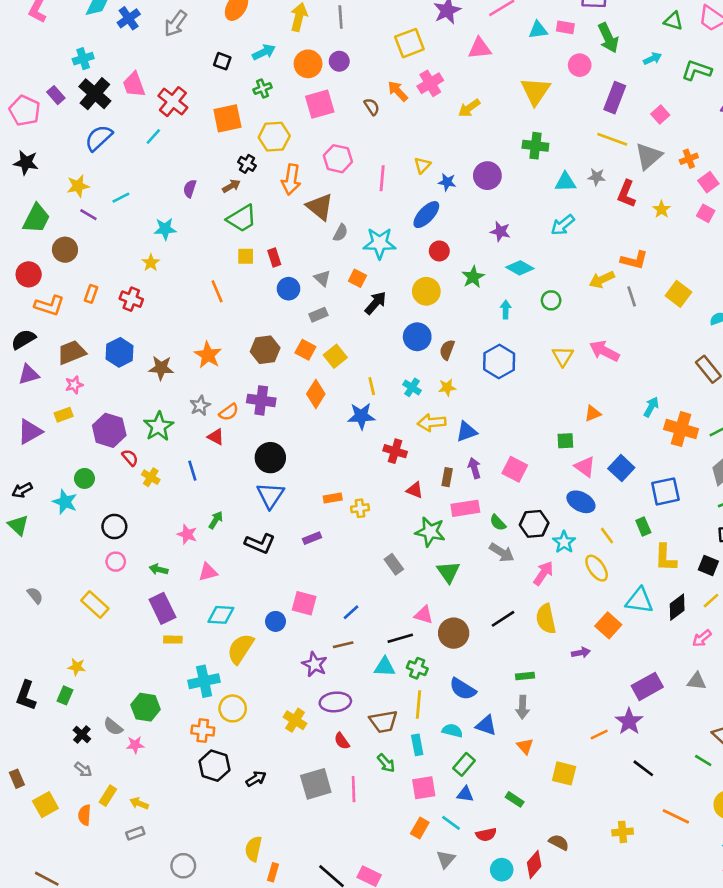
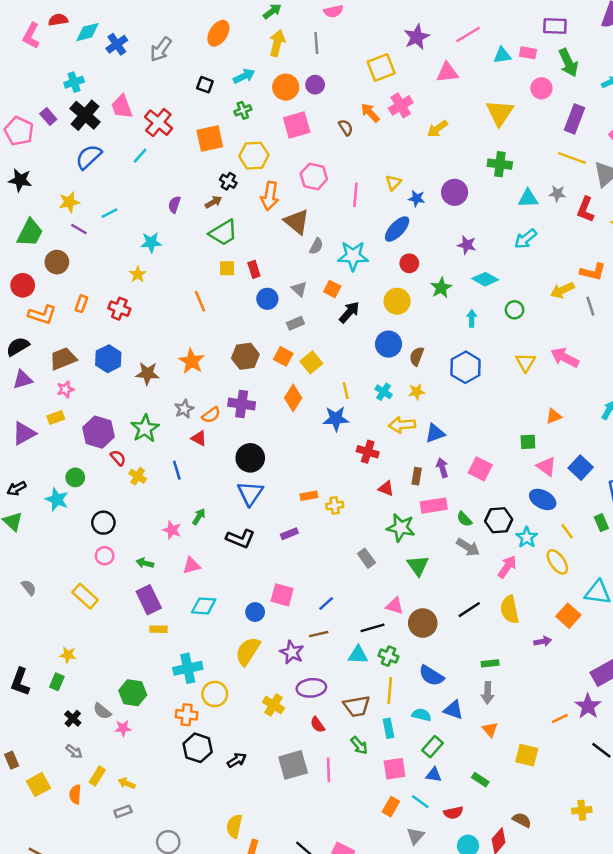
yellow semicircle: (240, 649) -> (248, 651), moved

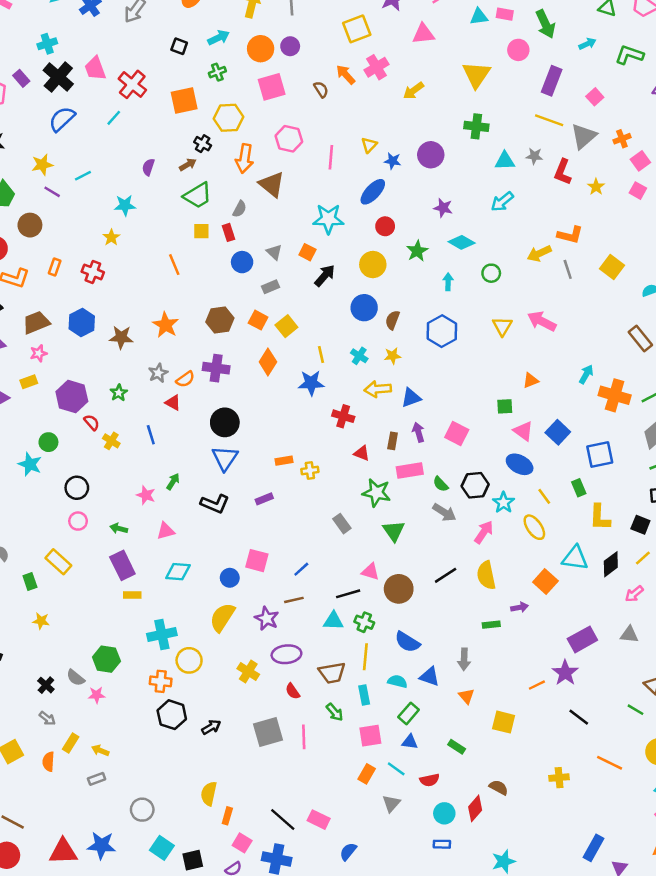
gray semicircle: (316, 246) -> (240, 209), moved
green star: (145, 428) -> (119, 393), size x0.6
green rectangle: (490, 663) -> (491, 625), moved
green rectangle: (57, 682) -> (30, 581), moved, turned -42

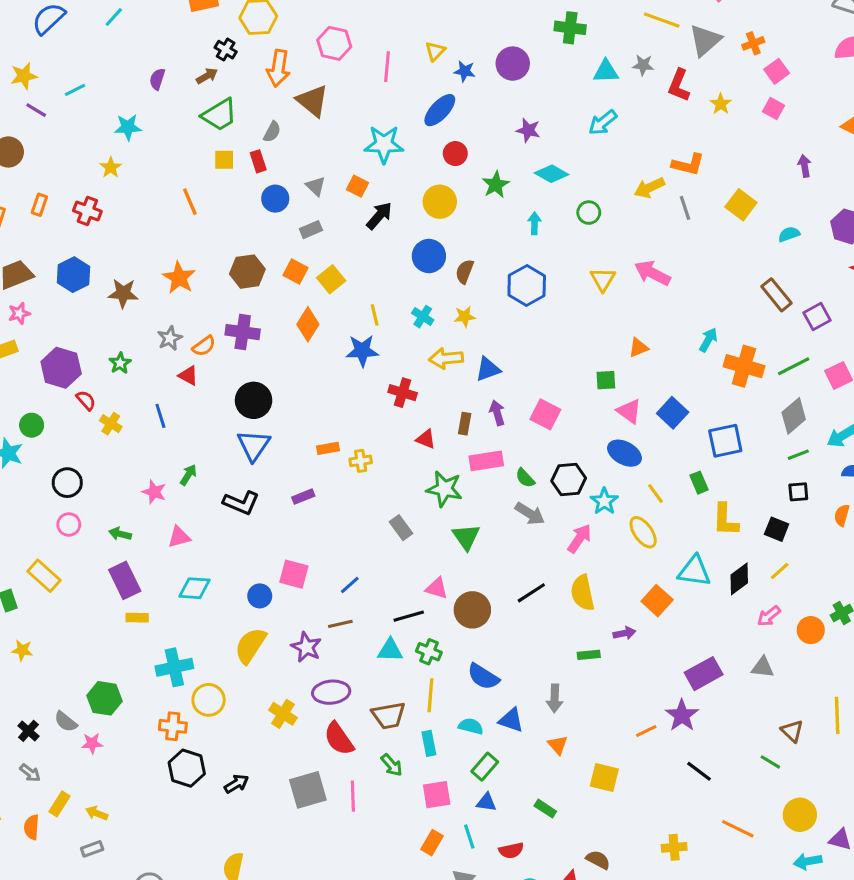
red semicircle: (293, 691) -> (339, 739), size x1.6
cyan line: (396, 769) -> (469, 836), turned 36

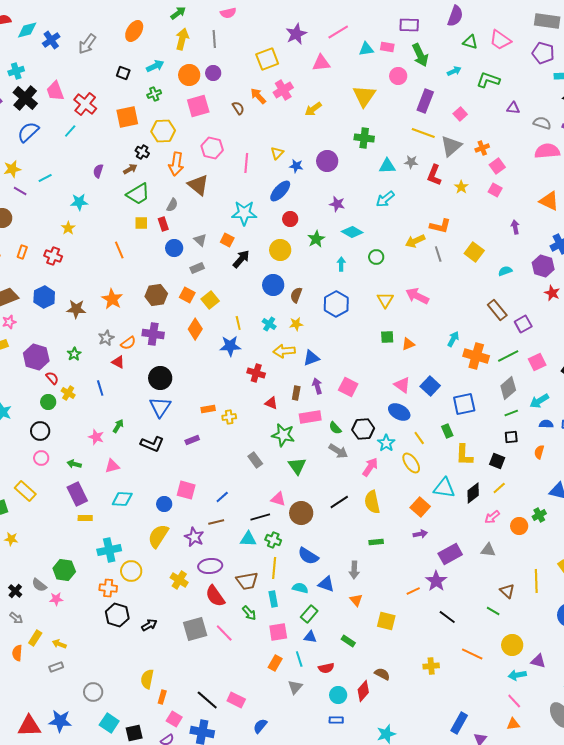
green square: (606, 380) -> (387, 337), moved
green circle: (32, 425) -> (48, 402), moved
purple arrow: (624, 633) -> (420, 534), moved
pink line: (353, 796) -> (224, 633), turned -42

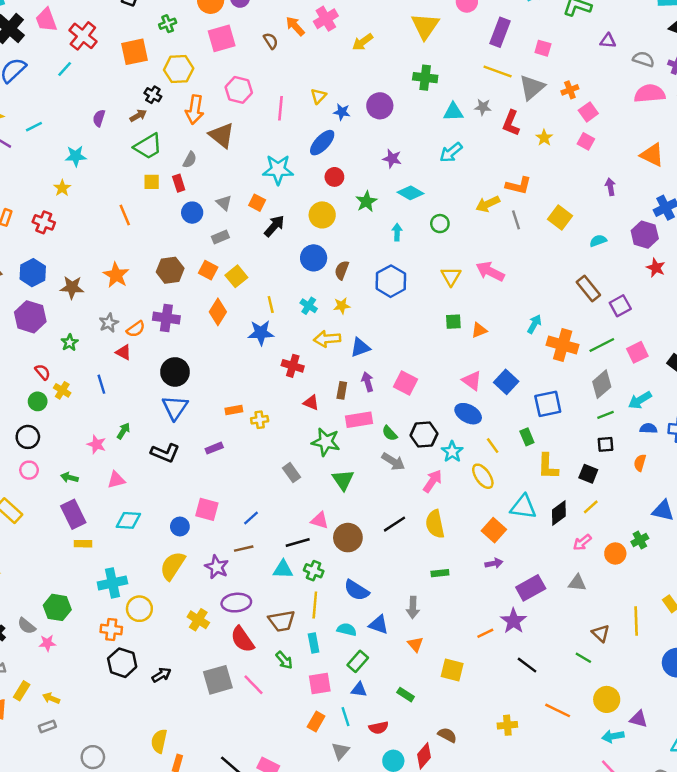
pink square: (460, 114) -> (543, 48), turned -32
purple hexagon: (36, 357) -> (30, 317), moved

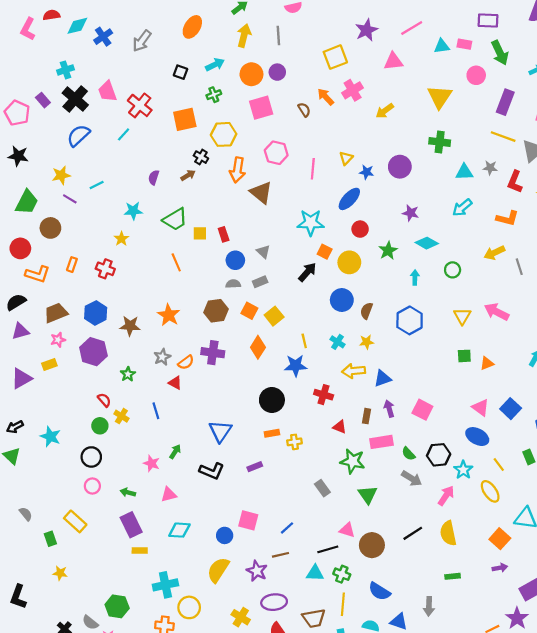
green trapezoid: (148, 146) -> (175, 219), moved
gray semicircle: (190, 160) -> (233, 284), moved, turned -120
orange L-shape: (518, 186) -> (507, 218), moved
orange square: (257, 203) -> (325, 252), moved
black circle: (175, 372) -> (272, 400), moved

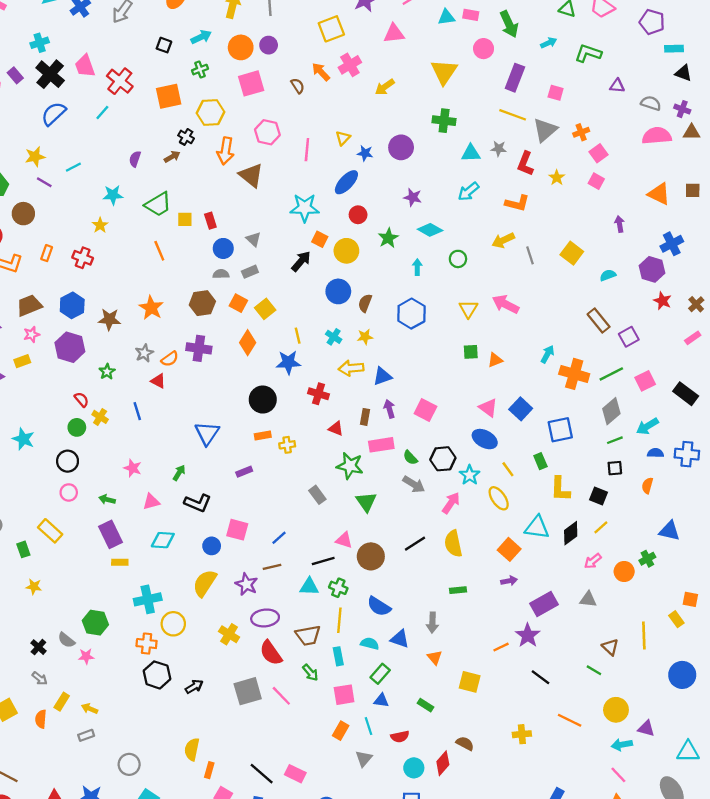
green arrow: (175, 452) -> (179, 473), moved
black L-shape: (212, 471) -> (198, 503), moved

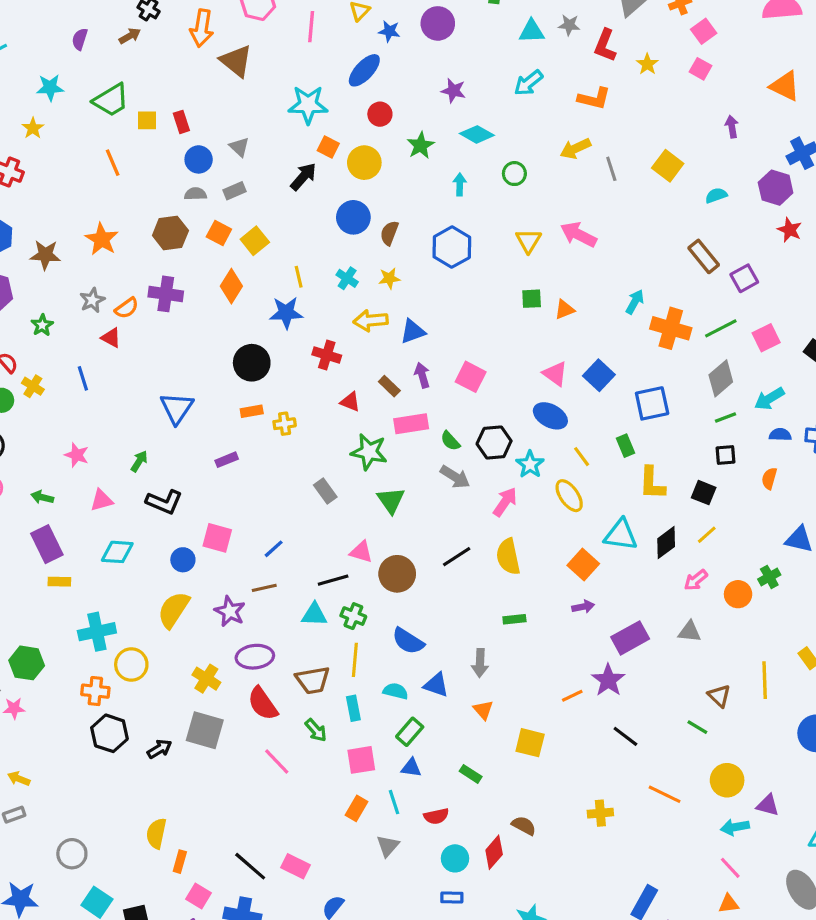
brown rectangle: (365, 417) -> (389, 386), turned -56
gray square: (248, 691) -> (205, 730), moved, turned 32

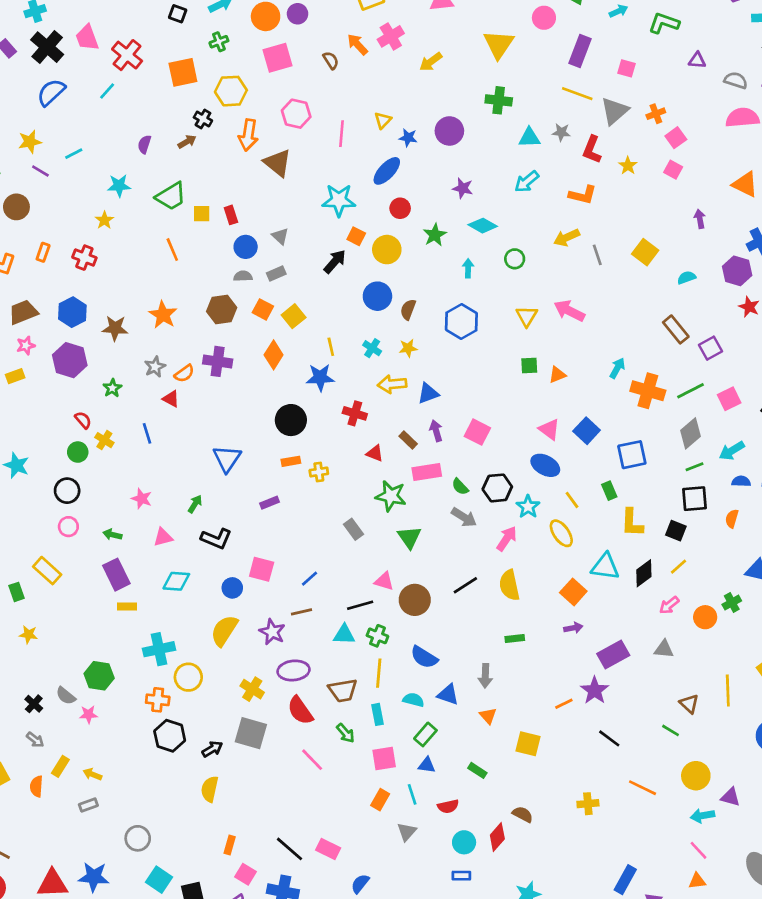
black square: (726, 455) -> (694, 499), size x1.5
yellow semicircle: (156, 833) -> (210, 789), moved

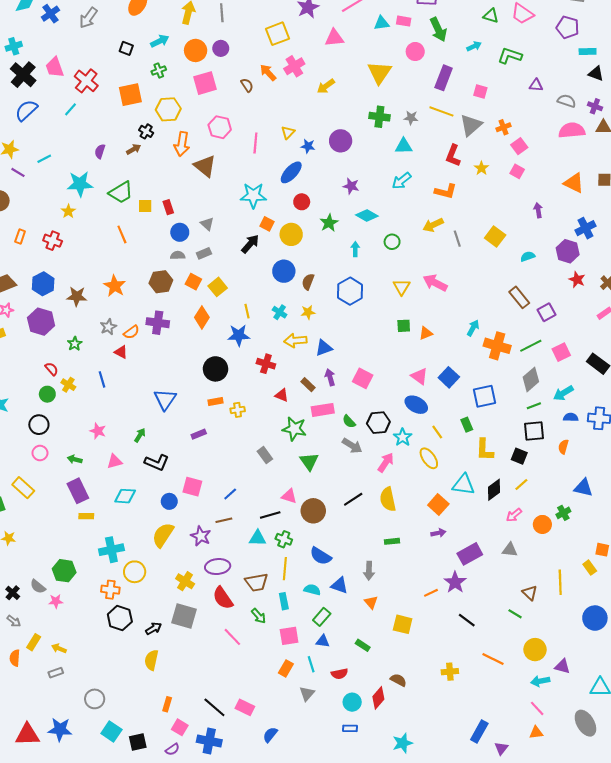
gray star: (561, 132) -> (411, 118), moved
cyan star: (119, 186) -> (80, 184), size x1.4

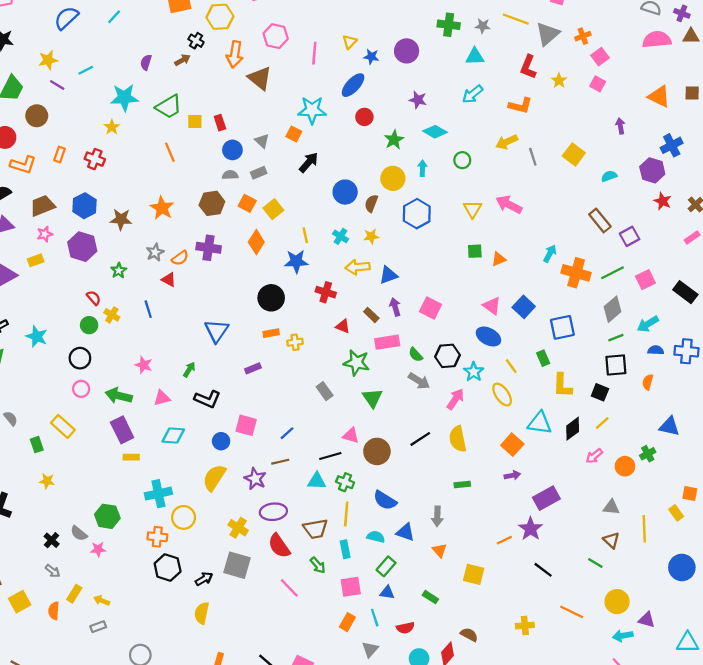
orange square: (267, 224) -> (294, 134), moved
yellow circle: (291, 234) -> (393, 178), moved
green arrow: (75, 459) -> (119, 396), size x1.6
gray triangle: (510, 550) -> (611, 507), moved

